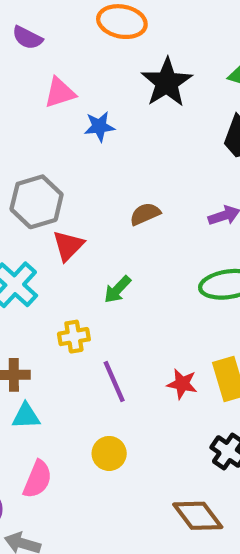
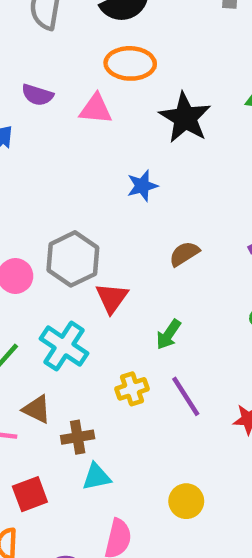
pink triangle: (60, 93) -> (96, 109), moved, turned 32
blue star: (99, 126) -> (142, 186), moved
purple line: (114, 382) -> (186, 396), moved

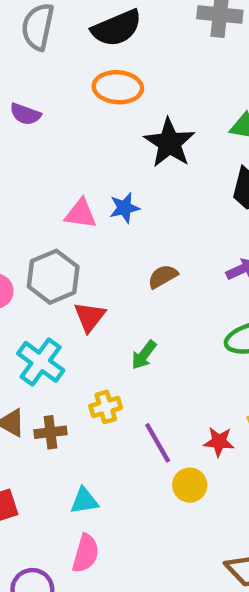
pink triangle: (96, 109) -> (81, 214), moved
purple line: (186, 396) -> (158, 443), moved
brown cross: (78, 437) -> (50, 432), moved
cyan triangle: (96, 477) -> (84, 501), moved
yellow circle: (186, 501) -> (190, 485), moved

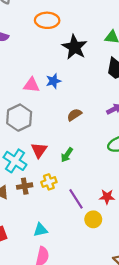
red triangle: (90, 317) -> (39, 150), moved
brown cross: (50, 432) -> (25, 186), moved

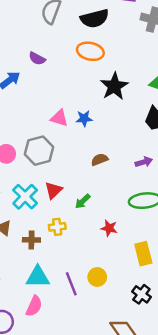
brown cross: (25, 186) -> (31, 240), moved
red star: (107, 197) -> (109, 228), moved
purple line: (76, 199) -> (71, 284), moved
cyan triangle: (40, 230) -> (38, 277), size x1.5

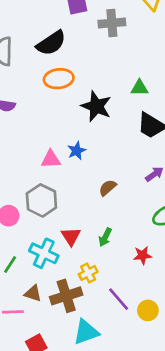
brown cross: (31, 240) -> (66, 296), size x1.6
purple line: (71, 284) -> (119, 299), moved

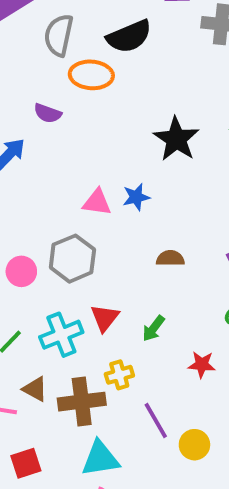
orange ellipse: (59, 79) -> (91, 75), moved
brown semicircle: (108, 188) -> (170, 258), turned 30
cyan cross: (44, 253) -> (61, 335), turned 32

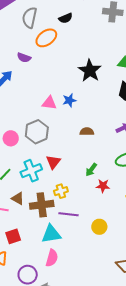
black semicircle: (129, 36) -> (66, 18), size x0.6
orange ellipse: (91, 75) -> (46, 38), turned -40
green arrow: (153, 328) -> (91, 170), moved
purple line: (156, 421) -> (69, 214), moved, turned -54

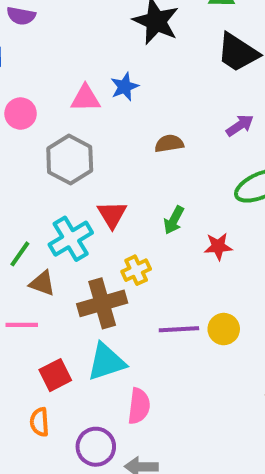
pink circle: (11, 138) -> (21, 114), moved
green arrow: (91, 170) -> (174, 220), moved
brown triangle: (18, 198) -> (42, 283), moved
purple line: (69, 214) -> (179, 329), moved
cyan triangle: (51, 234) -> (106, 362), moved

